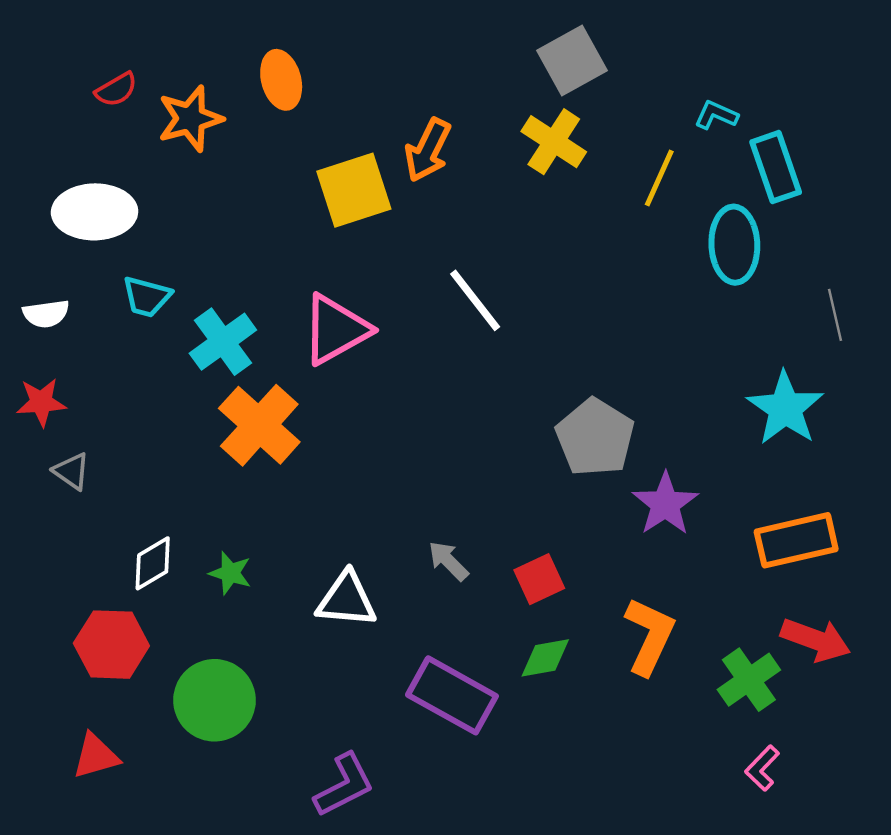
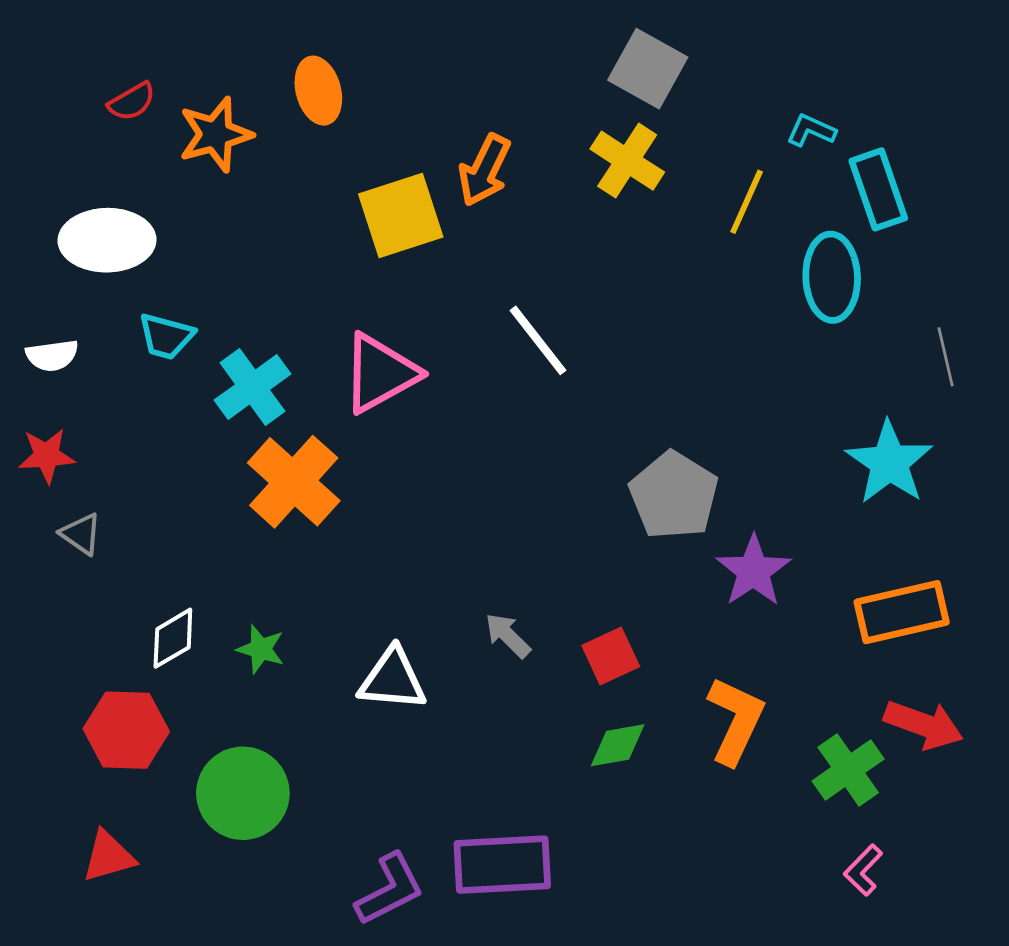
gray square: (572, 60) -> (648, 69), turned -32
purple rectangle: (452, 695) -> (502, 865), moved, turned -32

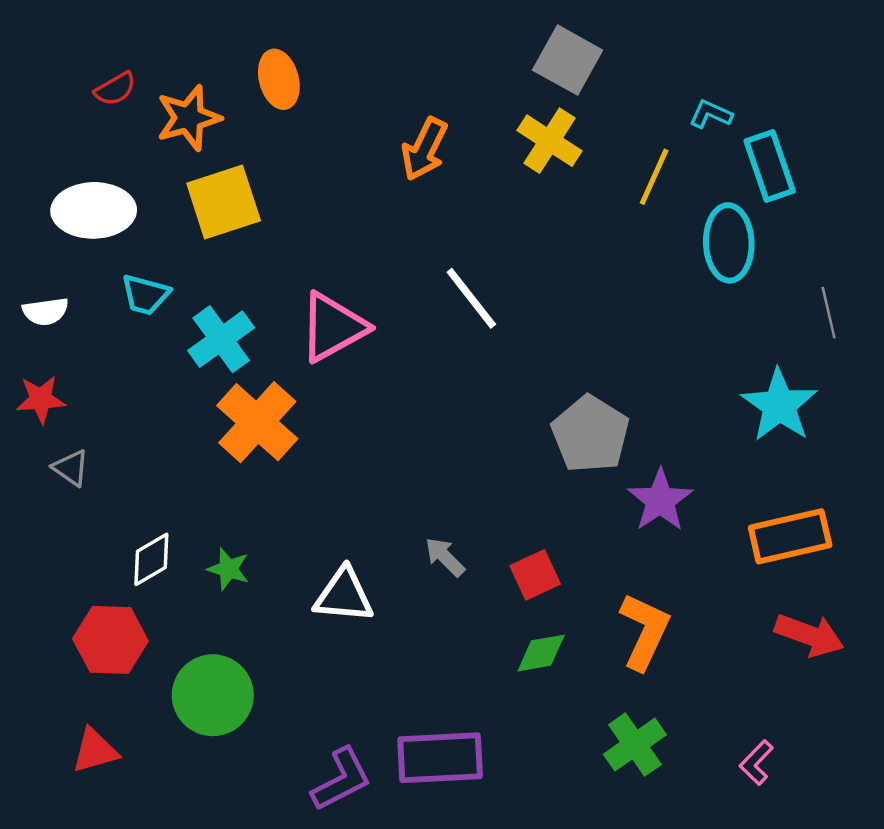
yellow square: (401, 215) -> (224, 202), moved
green cross: (848, 770) -> (635, 745), moved

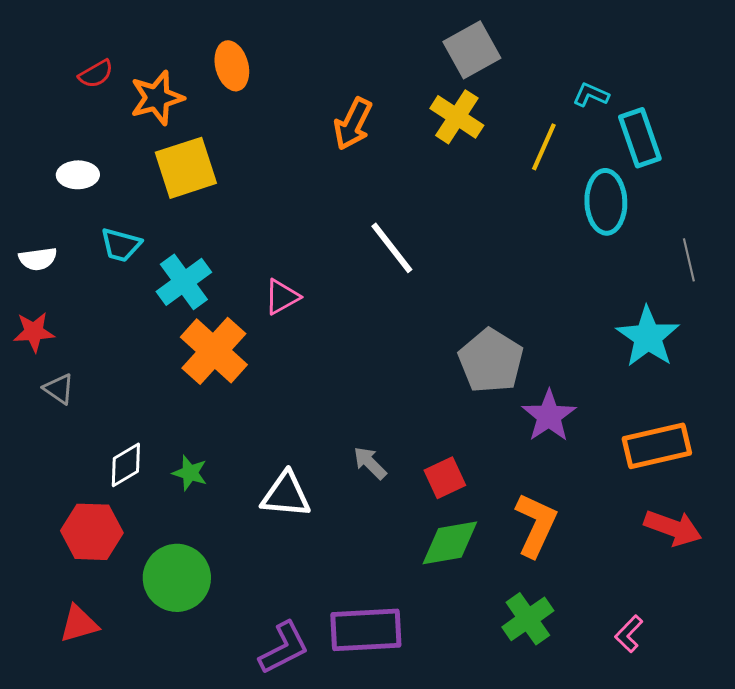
gray square: (568, 60) -> (472, 50), turned 32
white ellipse: (94, 210) -> (78, 175), size x0.6
pink triangle: (333, 327) -> (282, 297), moved, size x0.6
green diamond: (541, 653) -> (450, 543), size x1.4

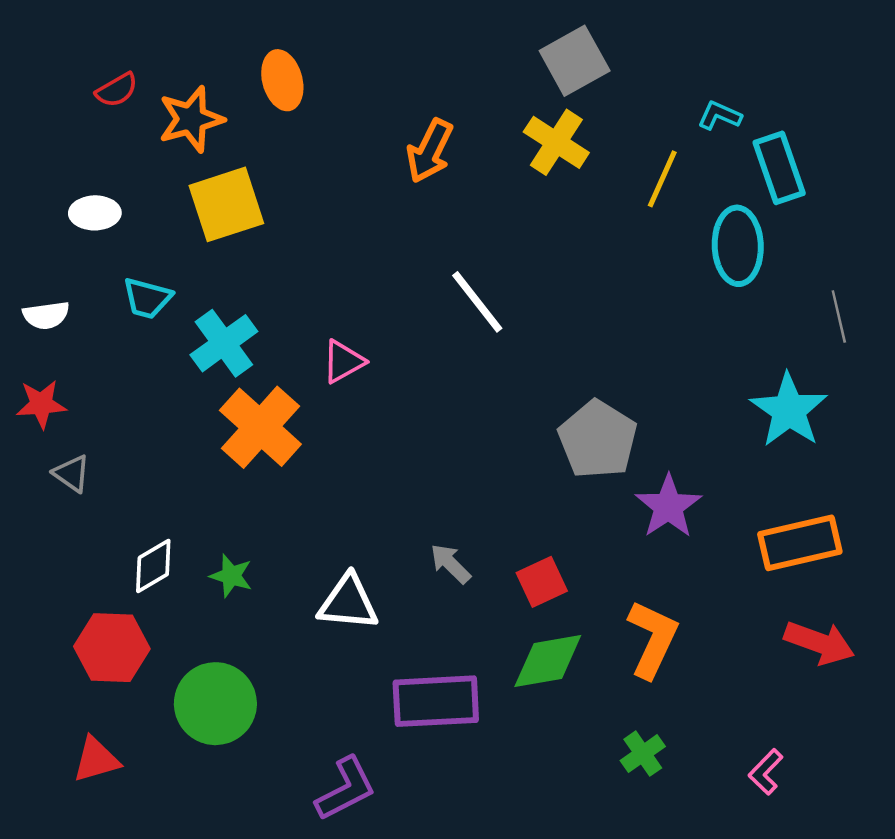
green cross: (528, 619) -> (643, 754), size x0.7
purple rectangle: (366, 630) -> (436, 701), moved

